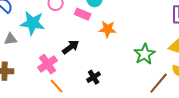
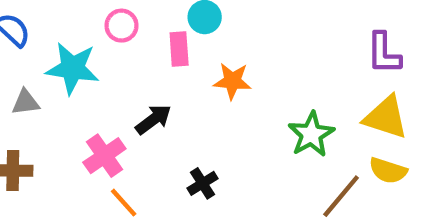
pink rectangle: (83, 14) -> (179, 49), turned 63

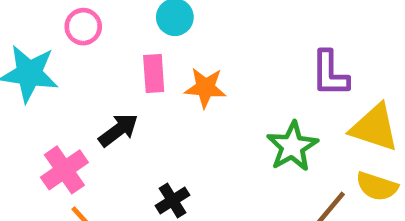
pink rectangle: (179, 49) -> (154, 74), moved
purple L-shape: (384, 53) -> (330, 74), moved

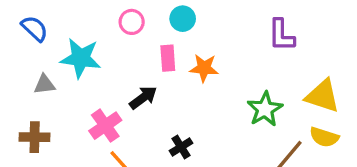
pink circle: (83, 27) -> (132, 22), moved
purple L-shape: (330, 74) -> (281, 35), moved

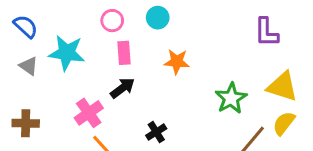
purple L-shape: (281, 35) -> (266, 32), moved
pink rectangle: (168, 58) -> (124, 53), moved
gray triangle: (44, 84) -> (29, 66), moved, turned 42
yellow semicircle: (324, 137) -> (284, 123), turned 110

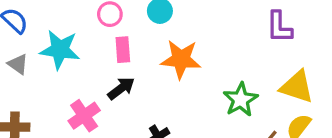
orange star: (177, 62) -> (181, 59), size x1.4

